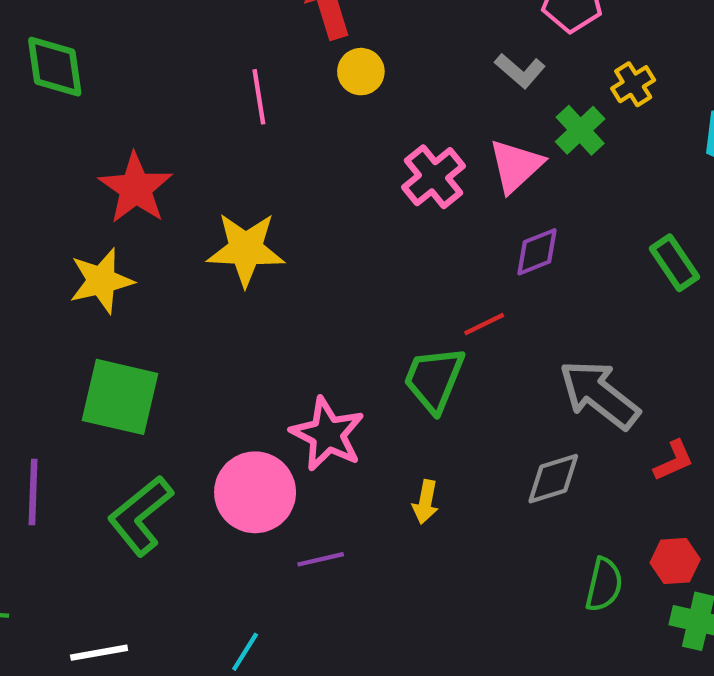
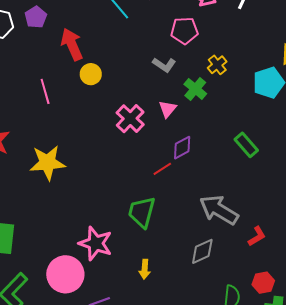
pink triangle: (516, 166) -> (168, 109), size x0.7
red line: (484, 324) -> (162, 169), moved

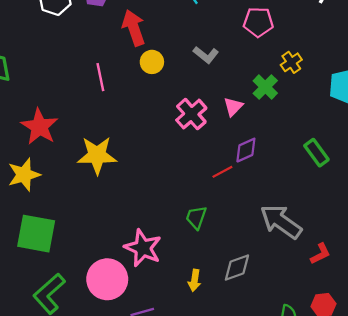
gray L-shape: (164, 65) -> (206, 55), moved
green trapezoid: (142, 212) -> (196, 217), size x0.7
gray diamond: (202, 251) -> (237, 267), moved

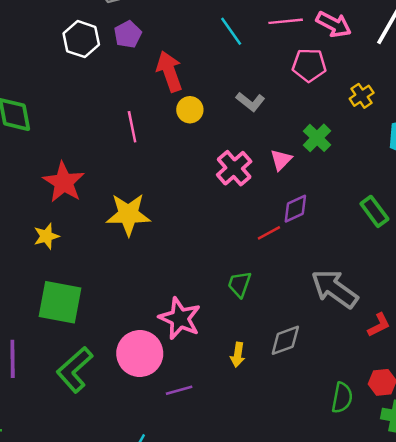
yellow cross: (291, 62) -> (362, 96), moved
yellow star: (24, 175) -> (46, 236), size x0.7

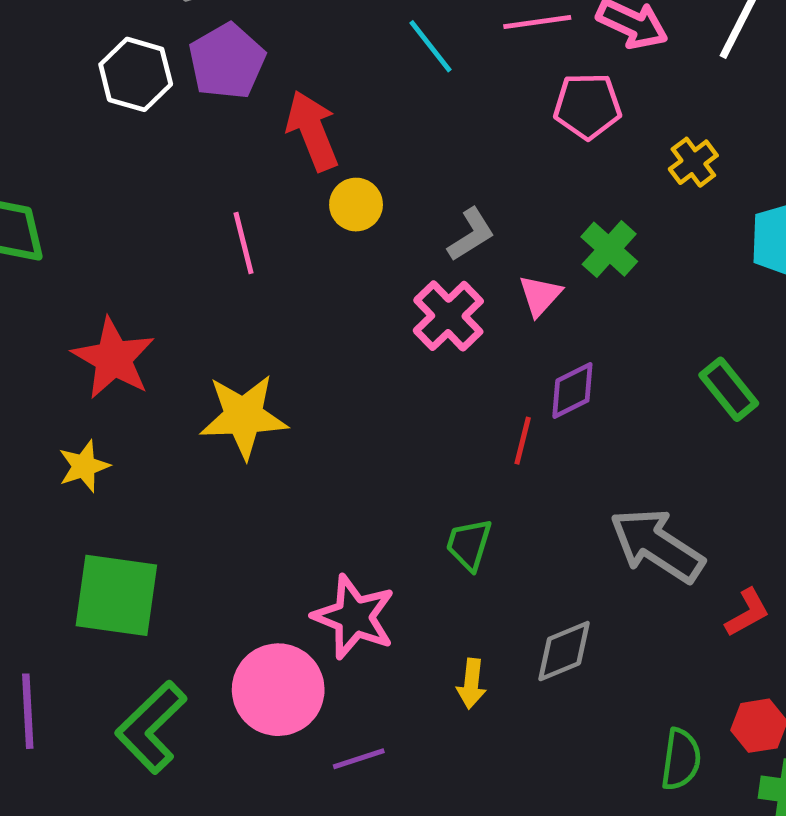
purple pentagon: (128, 34) -> (227, 61), size x1.4
gray L-shape: (250, 102) -> (471, 235), moved, turned -68
red line: (269, 233) -> (523, 441), turned -45

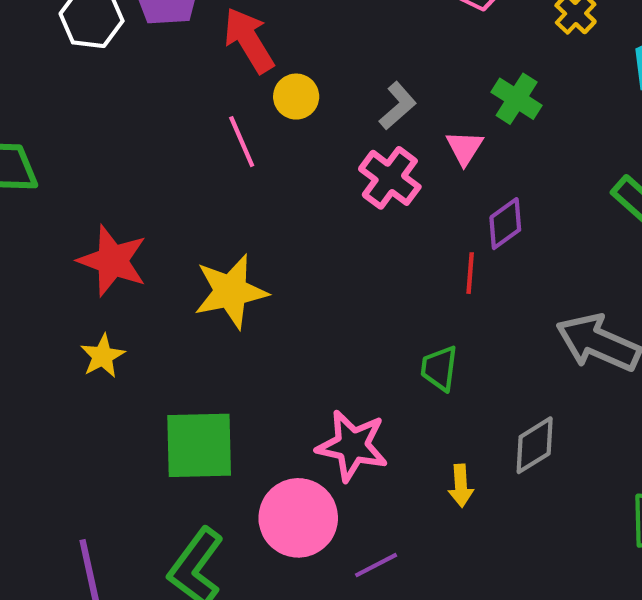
pink line: (243, 243) -> (242, 142), moved
green square: (116, 595) -> (199, 445), moved

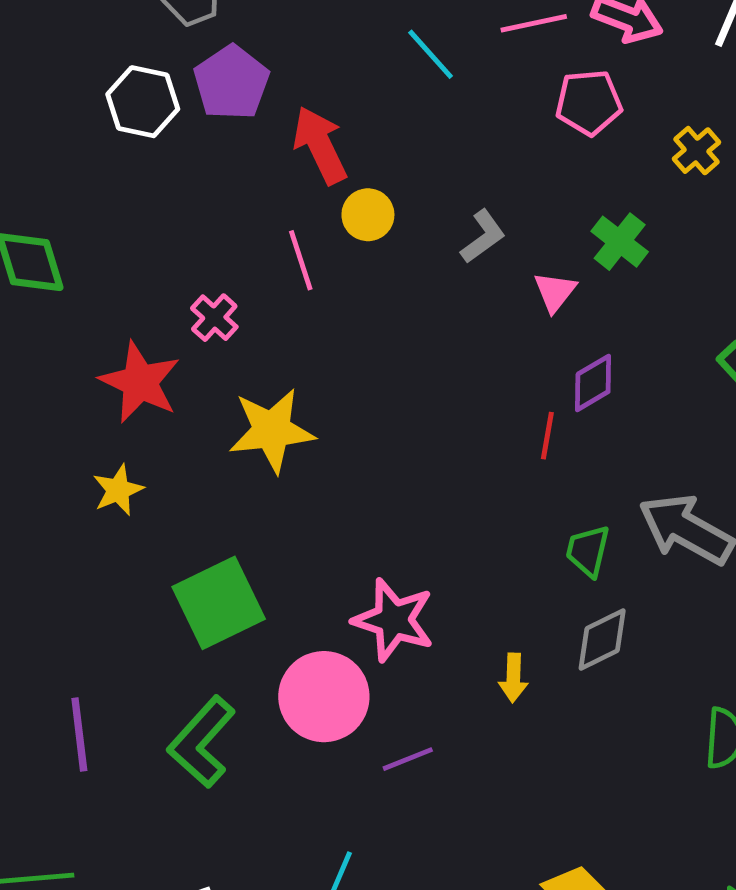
pink cross: (390, 178) -> (214, 318), moved, size x0.7
green trapezoid: (439, 368) -> (588, 551), moved
green square: (199, 445) -> (219, 603), turned -30

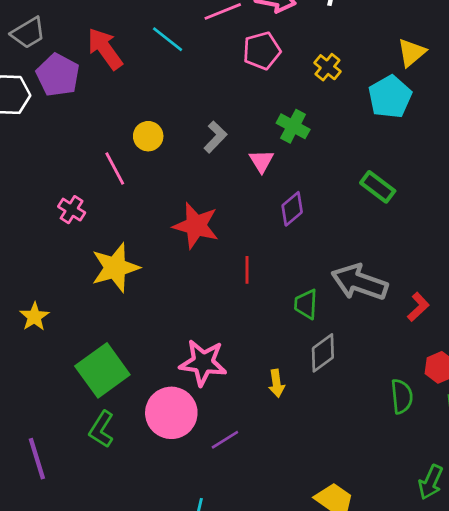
red arrow: (320, 145) -> (105, 49), moved
red star: (140, 382) -> (196, 226), moved
red line: (547, 436) -> (247, 270), moved
green L-shape: (202, 742) -> (102, 429), moved, size x0.7

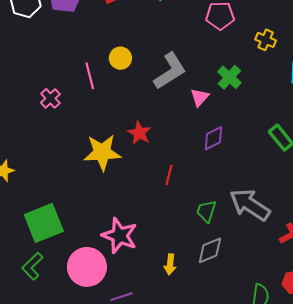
yellow cross: (327, 67) -> (266, 40), turned -30
gray L-shape: (215, 137) -> (170, 71), size x1.6
red star: (196, 226) -> (139, 133), size x0.7
yellow star: (115, 268) -> (102, 152), moved

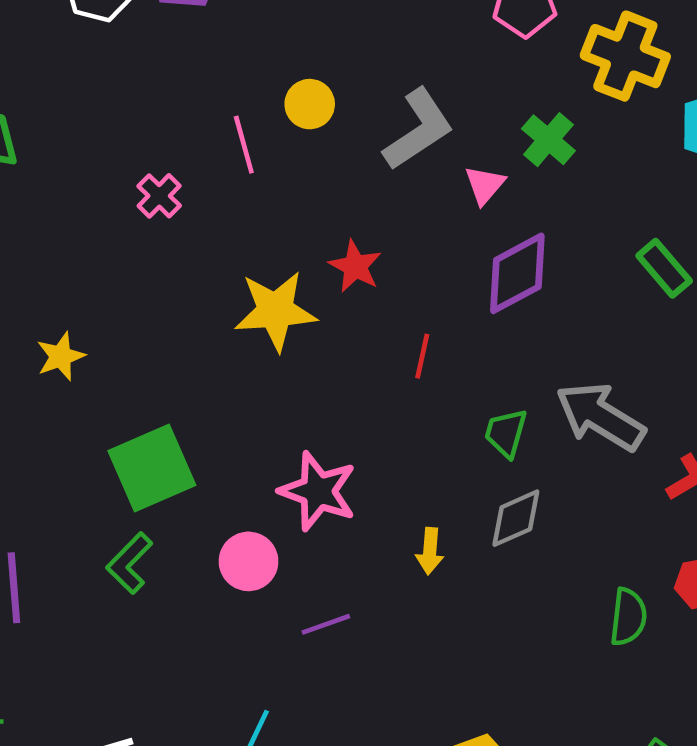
yellow cross: (266, 40) -> (625, 56), size x1.8
purple diamond: (214, 138) -> (517, 273), size x1.5
pink circle: (87, 267) -> (249, 561), size x0.7

